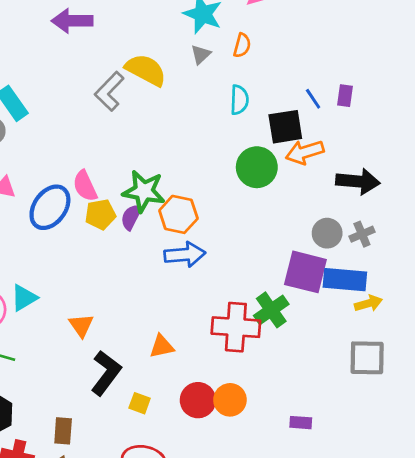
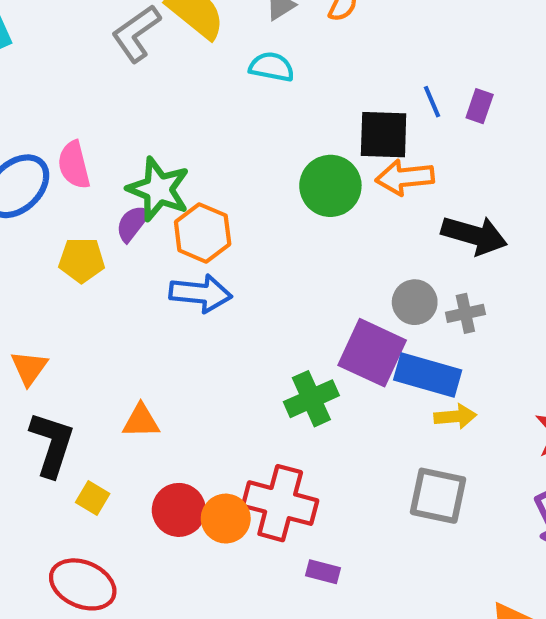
cyan semicircle: (239, 100) -> (272, 67), moved, turned -92
yellow pentagon: (100, 214) -> (82, 260), moved
red cross: (236, 327) -> (280, 503), moved
black L-shape: (106, 373) -> (52, 444), turned -30

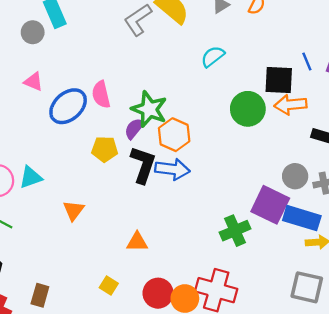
cyan semicircle: (272, 67) -> (213, 57), moved, turned -50
black L-shape: (52, 444) -> (143, 165), moved

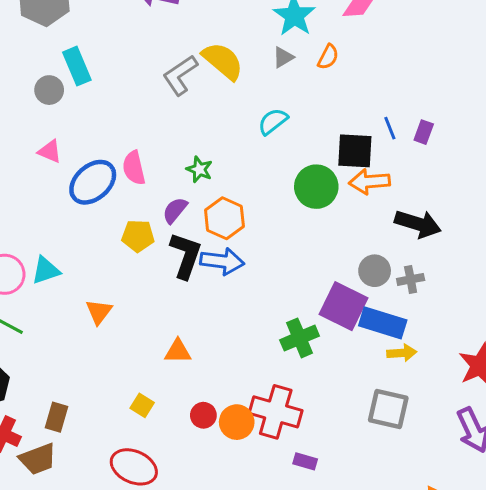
green star: (149, 109) -> (199, 169), moved, size x0.6
red circle: (158, 293) -> (203, 415), size x0.7

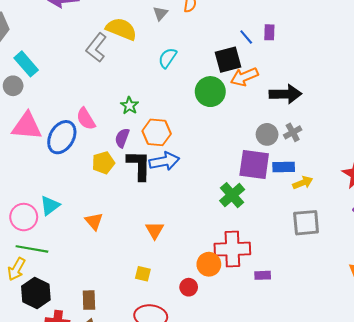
pink triangle: (50, 151) -> (27, 126), size x1.8
green star: (199, 169) -> (129, 106), turned 30
blue rectangle: (383, 323) -> (284, 167), size x0.7
orange triangle: (178, 351) -> (155, 230), turned -42
red circle: (203, 415) -> (189, 287), moved

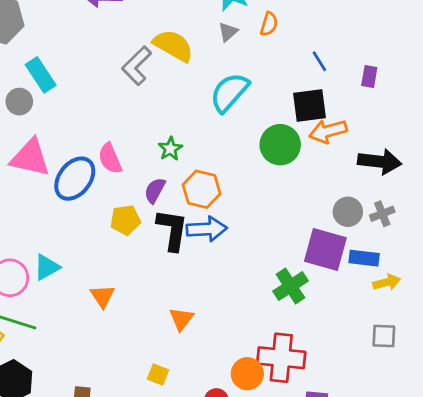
blue line: (246, 37) -> (319, 61), moved
cyan semicircle: (168, 58) -> (229, 92), size x1.5
gray square: (306, 223) -> (384, 336), size x0.7

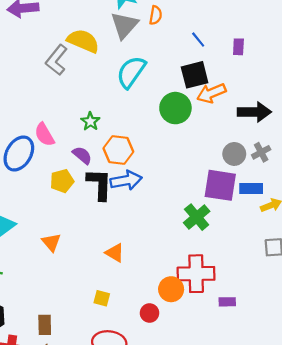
gray triangle: (228, 32) -> (124, 25), size x1.8
purple semicircle: (155, 190) -> (82, 155), turned 108
orange triangle: (181, 319) -> (115, 253), turned -30

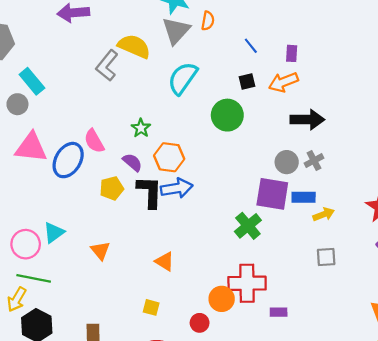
black square: (195, 75) -> (247, 82), size x0.6
orange arrow: (211, 93) -> (283, 82), moved

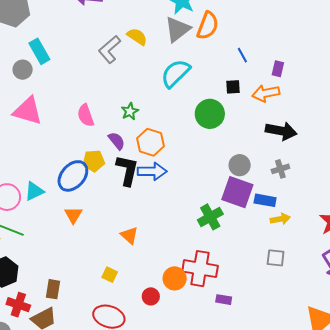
orange semicircle: (208, 21) -> (208, 26), size x1.6
yellow semicircle: (134, 46) -> (137, 37), size x0.7
blue ellipse: (68, 160) -> (73, 176), moved
gray circle: (287, 162) -> (240, 165), moved

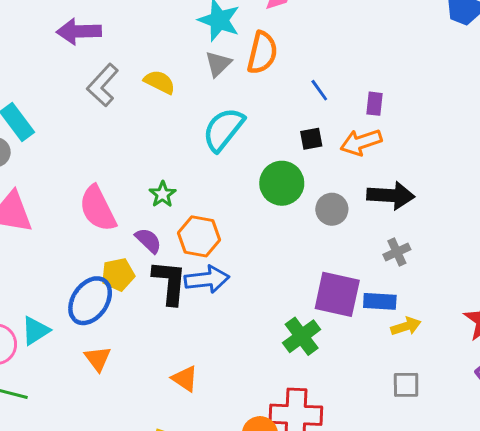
gray triangle: (177, 29) -> (218, 64), size x0.7
gray L-shape: (110, 49) -> (103, 85), moved
pink semicircle: (86, 115) -> (98, 209), size x1.4
gray circle: (240, 165) -> (332, 209), moved

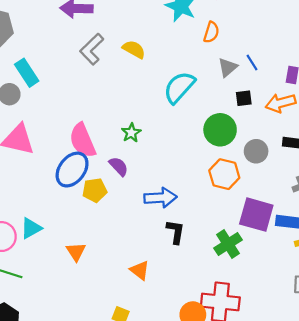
orange semicircle: (262, 53) -> (211, 32), size x0.7
gray triangle: (218, 64) -> (228, 67), moved
orange hexagon: (199, 236) -> (224, 174), moved
black L-shape: (170, 282) -> (176, 232), moved, size x0.7
blue ellipse: (90, 301) -> (72, 170), moved

